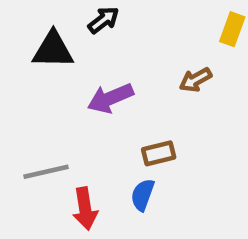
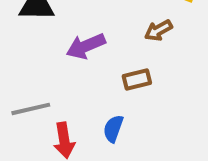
brown rectangle: (159, 153) -> (137, 79), moved

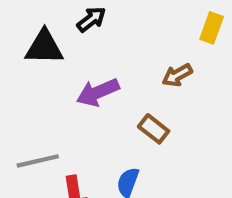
brown rectangle: (137, 79) -> (154, 129), turned 52

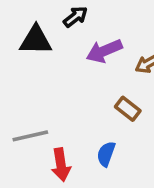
purple arrow: (98, 92) -> (104, 51), moved

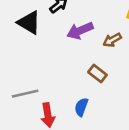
black triangle: (36, 40) -> (29, 23), turned 30

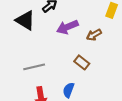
gray line: (25, 94) -> (34, 67), moved

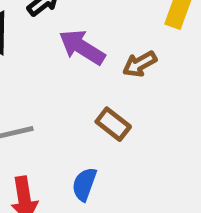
purple arrow: (67, 27) -> (82, 47), turned 55

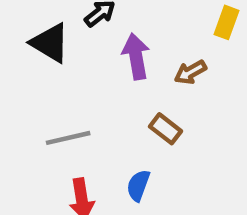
purple arrow: (82, 47) -> (136, 56), turned 48

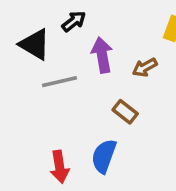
gray line: (68, 138) -> (60, 82), moved
blue semicircle: (138, 185) -> (104, 156), size x1.4

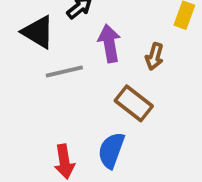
brown arrow: (145, 67) -> (154, 56), turned -45
brown rectangle: (125, 112) -> (134, 103), size x1.4

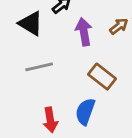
brown arrow: (154, 56) -> (119, 26), moved, turned -144
gray line: (64, 71) -> (39, 67), moved

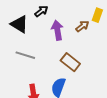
gray line: (39, 67) -> (25, 55), turned 30

